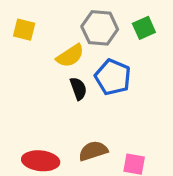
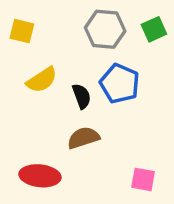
yellow semicircle: (70, 56) -> (42, 80), moved
brown semicircle: (93, 151) -> (83, 138), moved

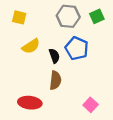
brown semicircle: (83, 138) -> (55, 80), turned 114
pink square: (143, 179) -> (91, 105), turned 32

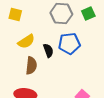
blue pentagon: (77, 48) -> (69, 44), turned -30
brown semicircle: (55, 80) -> (31, 66), moved

